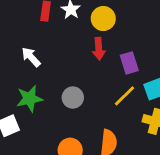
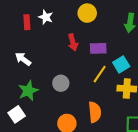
yellow circle: (103, 19) -> (87, 13), moved
purple rectangle: (129, 63) -> (98, 48), turned -63

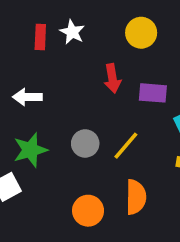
white arrow: (23, 59) -> (27, 97), turned -42
yellow line: (100, 74) -> (126, 146), moved

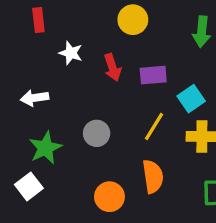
white star: (72, 32) -> (71, 53), moved
red rectangle: (40, 37) -> (38, 20), moved
yellow line: (126, 146) -> (154, 126), moved

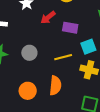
red arrow: (112, 67) -> (48, 17), turned 56
yellow line: (154, 126) -> (63, 57), turned 30

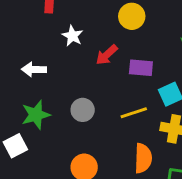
orange semicircle: (55, 85) -> (143, 158), moved

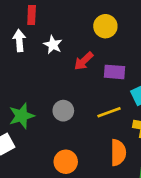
white arrow: (34, 69) -> (19, 41), moved, turned 85

